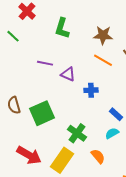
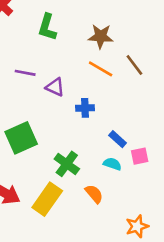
cyan semicircle: (112, 133) -> (112, 164), turned 48

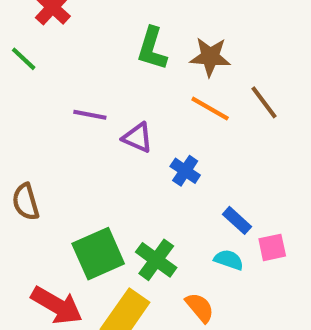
green L-shape: (47, 27) -> (152, 48), moved
blue cross: (85, 108) -> (185, 171), turned 36
green square: (21, 138) -> (98, 254), moved

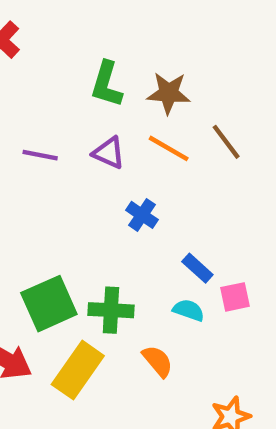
purple triangle: (138, 138) -> (109, 153), moved
green cross: (156, 260) -> (111, 310), turned -33

